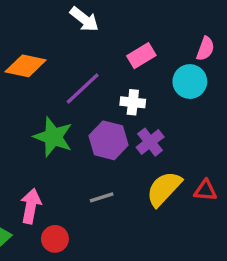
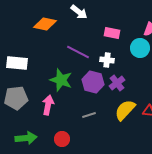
pink rectangle: (141, 56) -> (112, 33), turned 42
orange diamond: (26, 66) -> (45, 24), moved
purple line: (83, 88) -> (78, 52), turned 70
pink arrow: (31, 206) -> (48, 105), moved

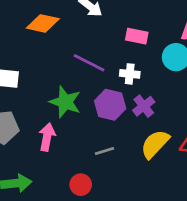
red circle: (62, 139) -> (81, 185), moved

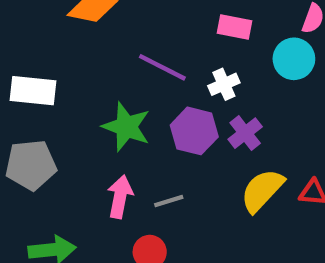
white cross: (130, 74) -> (224, 84), turned -30
pink arrow: (47, 137) -> (120, 197), moved
gray line: (104, 151) -> (169, 201), moved

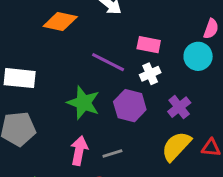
pink rectangle: (235, 27) -> (149, 45), moved
purple cross: (245, 133) -> (179, 107), moved

